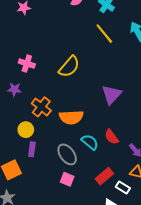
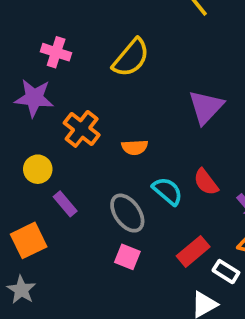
purple star: (14, 89) -> (34, 98), size x1.5
orange semicircle: (71, 117) -> (135, 147), size x0.6
yellow circle: (26, 130) -> (38, 169), moved
purple rectangle: (32, 149) -> (65, 204), turned -48

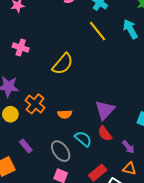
pink cross: (56, 52) -> (21, 48), moved
purple triangle: (206, 107) -> (105, 110), moved
yellow circle: (38, 169) -> (10, 114), moved

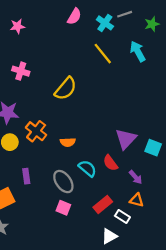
purple triangle: (105, 110) -> (126, 139), moved
purple rectangle: (26, 146) -> (26, 176), turned 32

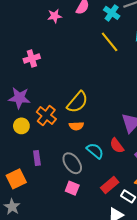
pink star: (17, 26) -> (55, 16), moved
pink cross: (21, 71) -> (32, 59), turned -35
yellow semicircle: (66, 89) -> (77, 102), moved

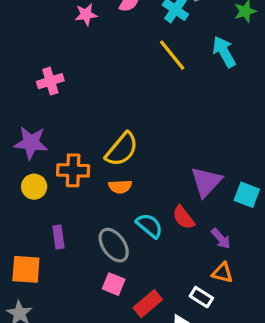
orange cross: (46, 116) -> (73, 170), turned -36
orange square: (16, 179) -> (26, 269), turned 30
red rectangle: (110, 185) -> (148, 304), moved

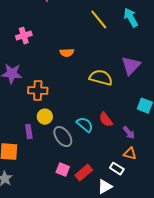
yellow semicircle: (122, 149) -> (101, 78), moved, turned -115
purple triangle: (206, 182) -> (131, 66), moved
yellow circle: (34, 187) -> (45, 117), moved
orange semicircle: (120, 187) -> (67, 53), moved
pink square: (114, 284) -> (63, 170), moved

